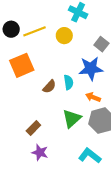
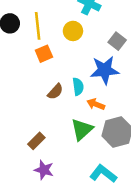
yellow line: (35, 31) -> (38, 26), turned -75
orange square: (22, 65) -> (44, 54), moved, size x0.6
orange arrow: (93, 97) -> (96, 104), moved

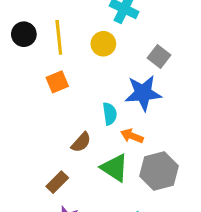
orange square: (44, 54) -> (57, 82), moved
brown semicircle: (55, 92) -> (81, 142), moved
green triangle: (82, 129) -> (114, 168), turned -45

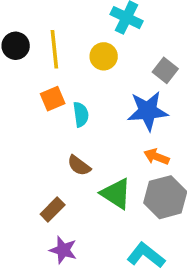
cyan semicircle: (110, 114) -> (81, 114), moved
orange arrow: (132, 136) -> (156, 157), moved
brown semicircle: (81, 142) -> (79, 165), turned 85

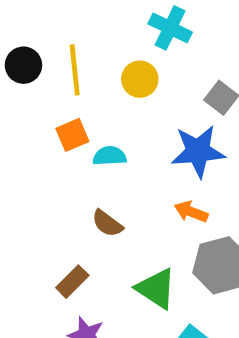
cyan semicircle: (81, 114) -> (110, 156), turned -85
orange arrow: (156, 157) -> (191, 212), moved
green triangle: (116, 194) -> (156, 289), moved

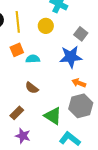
orange arrow: (191, 212) -> (79, 83), moved

